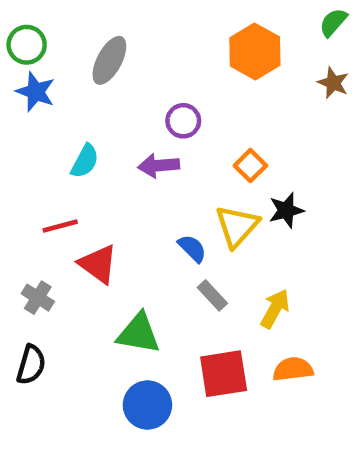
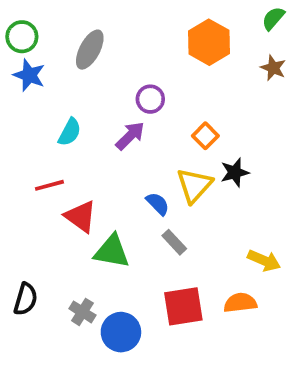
purple arrow: (159, 166) -> (130, 136), turned 140
gray cross: (38, 298) -> (82, 312), moved
yellow arrow: (275, 309) -> (264, 261), moved, turned 84
green triangle: (139, 333) -> (112, 251), moved

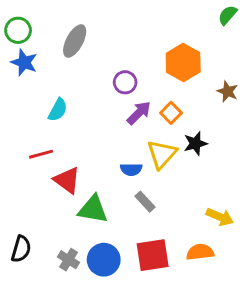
orange hexagon: (209, 42) -> (183, 62), moved
brown star: (273, 68) -> (228, 91), moved
purple arrow: (130, 136) -> (139, 113), moved
blue semicircle: (158, 204) -> (131, 169), turned 135
blue circle: (121, 332) -> (104, 260), moved

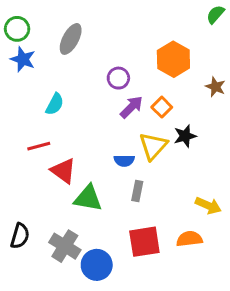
gray rectangle: (145, 202) -> (137, 191), turned 54
gray cross: (69, 260) -> (65, 246), size x1.5
blue circle: (104, 260) -> (97, 265), moved

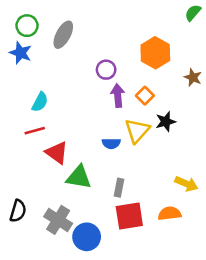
green circle: (17, 29) -> (27, 26), moved
cyan semicircle: (55, 104) -> (40, 102), moved
purple arrow: (131, 107) -> (118, 96), turned -50
gray rectangle: (137, 191) -> (119, 188), moved

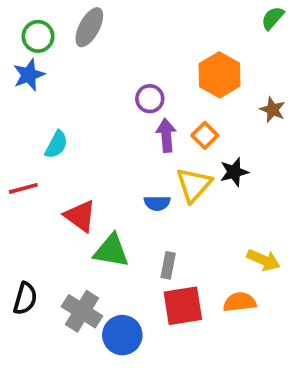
gray ellipse: (63, 35) -> (89, 27), moved
blue star: (21, 53) -> (29, 75), turned 30
red line: (35, 131) -> (23, 188), moved

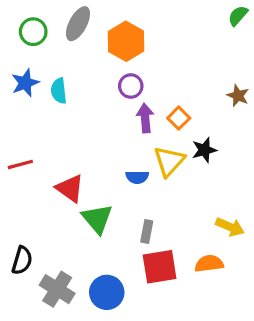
blue star: (29, 75) -> (25, 83), moved
orange hexagon: (219, 75) -> (126, 41), moved
cyan semicircle: (56, 144) -> (59, 91), moved, turned 145
green triangle: (111, 251) -> (97, 219), turned 40
gray cross: (82, 311) -> (57, 289), moved

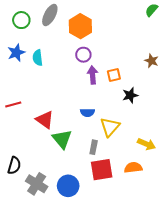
orange square: (179, 118) -> (114, 75), turned 32
yellow triangle: (169, 161) -> (110, 127), moved

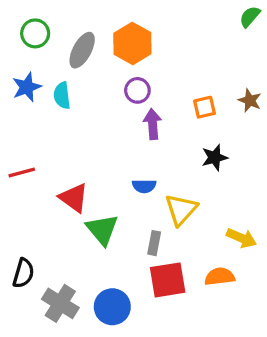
gray ellipse: (50, 15) -> (82, 50), moved
orange square: (114, 75) -> (205, 107), moved

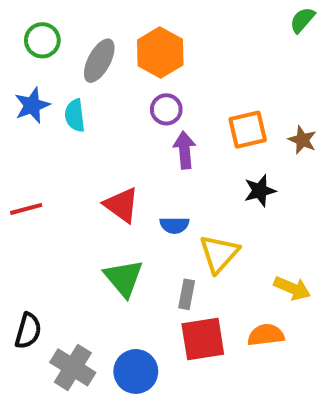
brown star: (250, 100) -> (302, 140), moved
orange square: (205, 107) -> (248, 130), size x1.4
red triangle: (74, 198) -> (122, 205), moved

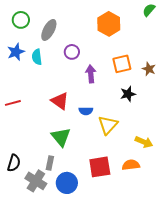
orange hexagon: (160, 53) -> (109, 24), moved
purple circle: (166, 109) -> (72, 52), moved
gray rectangle: (187, 294) -> (50, 163), moved

